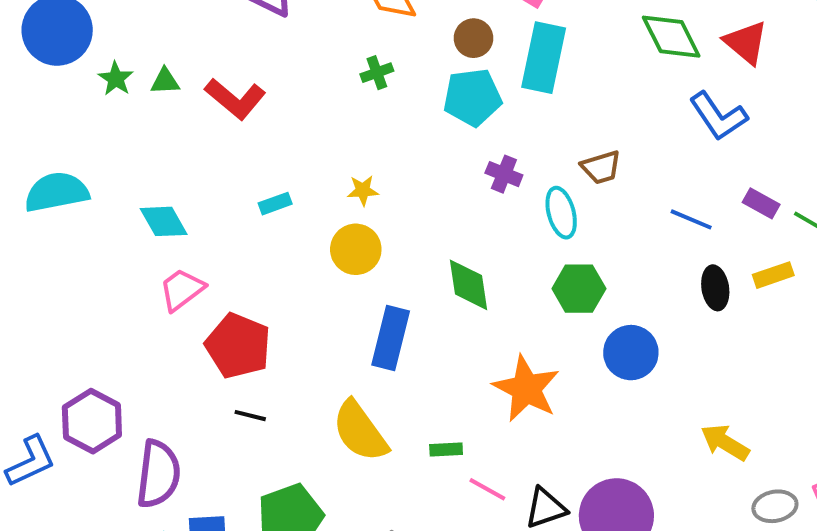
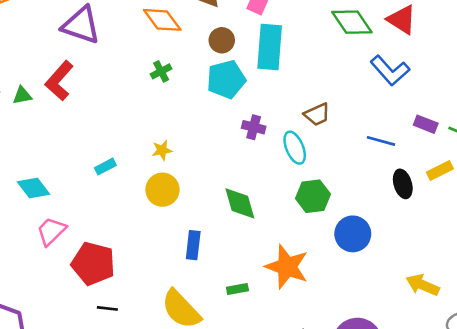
red L-shape: (235, 99) -> (59, 81), moved, turned 99
blue rectangle: (391, 338) -> (193, 245), size x0.7
green rectangle: (446, 450) -> (237, 289), moved

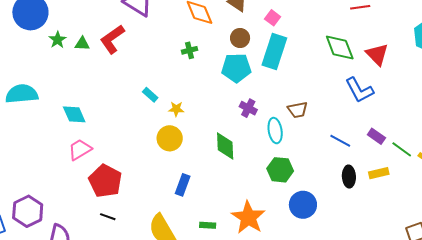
cyan rectangle: (105, 167) -> (150, 95), moved, turned 56
green diamond: (240, 203) -> (225, 146), moved

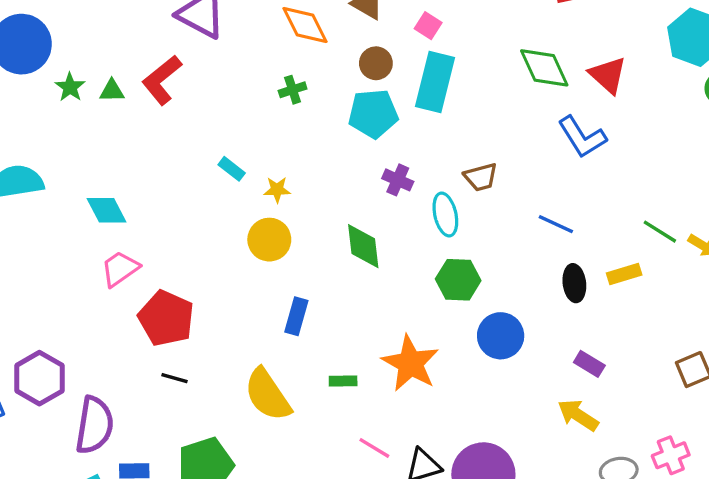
purple rectangle: (376, 136) -> (589, 364), moved

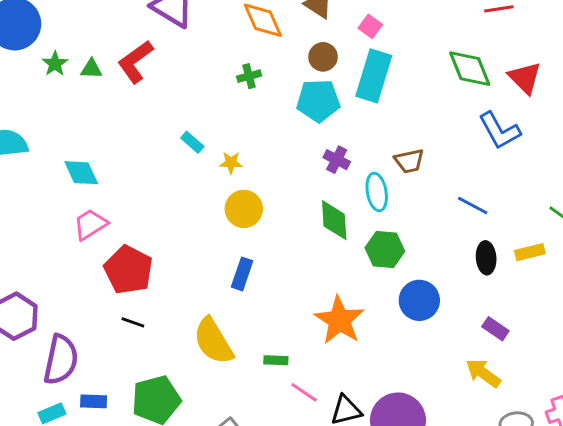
yellow circle: (269, 240) -> (244, 209), moved
green diamond: (363, 246) -> (334, 220), moved
green rectangle: (343, 381) -> (276, 360), moved

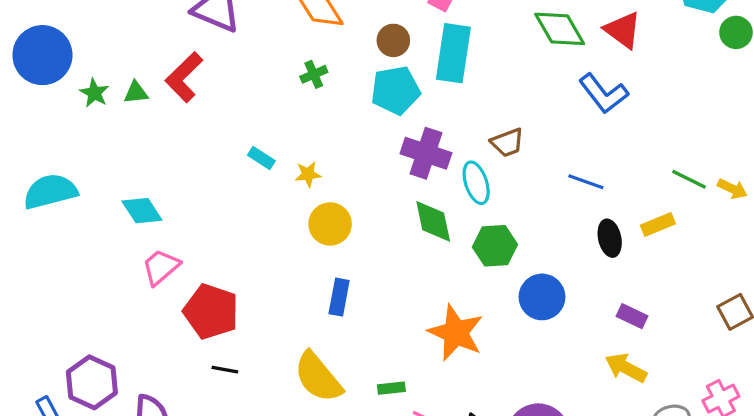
purple cross: (337, 160) -> (426, 153), size x1.6

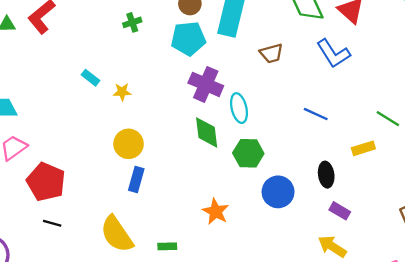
brown trapezoid: (507, 143) -> (271, 53), moved
yellow circle: (330, 224) -> (129, 144), moved
black ellipse: (610, 238) -> (326, 175), moved
orange star: (456, 333) -> (216, 212), size x0.7

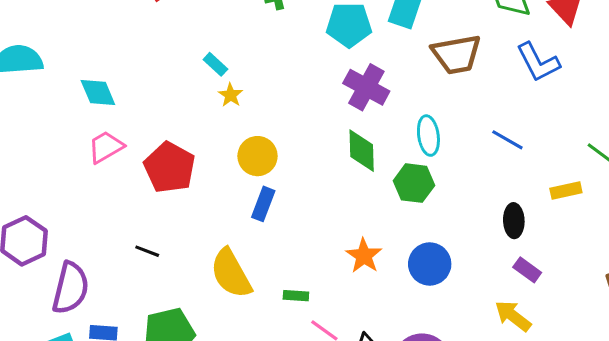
brown trapezoid: (271, 53) -> (457, 54), size x1.6
yellow star: (122, 92) -> (231, 95), moved, turned 30
cyan ellipse: (239, 108) -> (428, 136), moved
red pentagon: (46, 182) -> (170, 167), moved
blue circle: (278, 192) -> (430, 264), moved

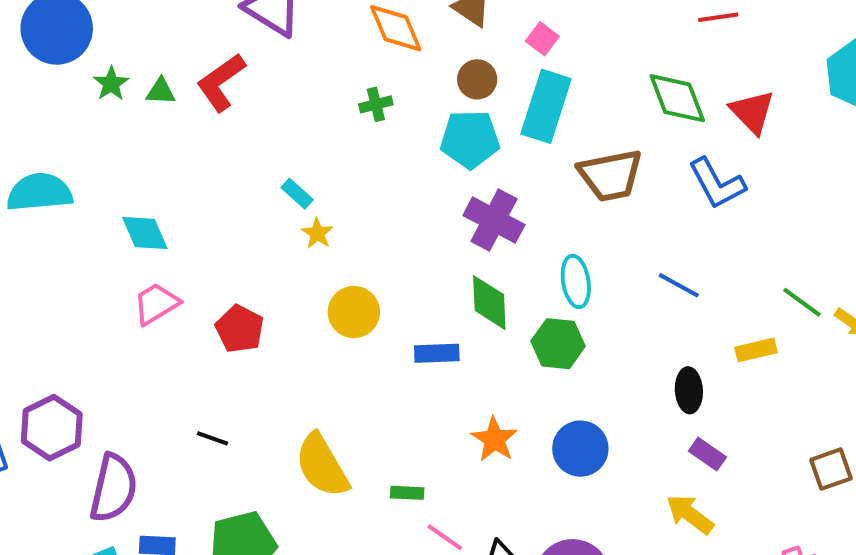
red pentagon: (170, 167) -> (240, 329), size x0.7
blue rectangle: (263, 204) -> (437, 353), moved, turned 68

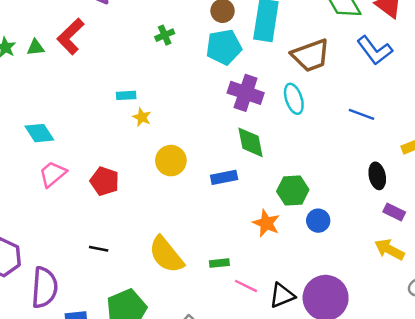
cyan rectangle: (297, 194) -> (126, 95), turned -36
cyan ellipse: (576, 281) -> (294, 99), moved
green hexagon: (558, 344) -> (293, 191), moved
blue circle: (580, 449) -> (318, 221), size x0.7

